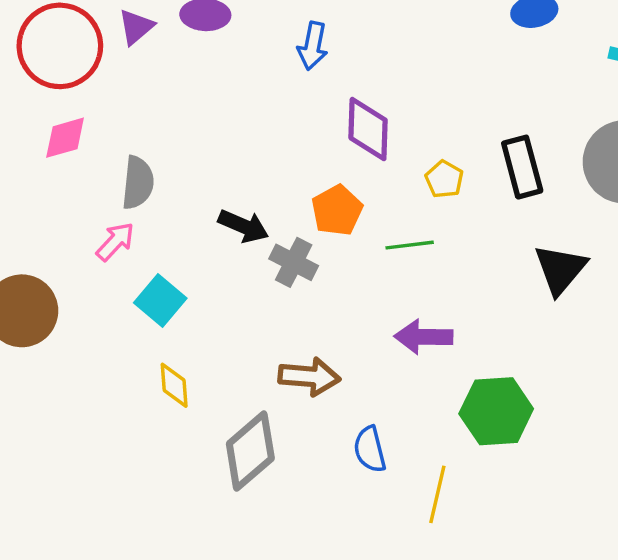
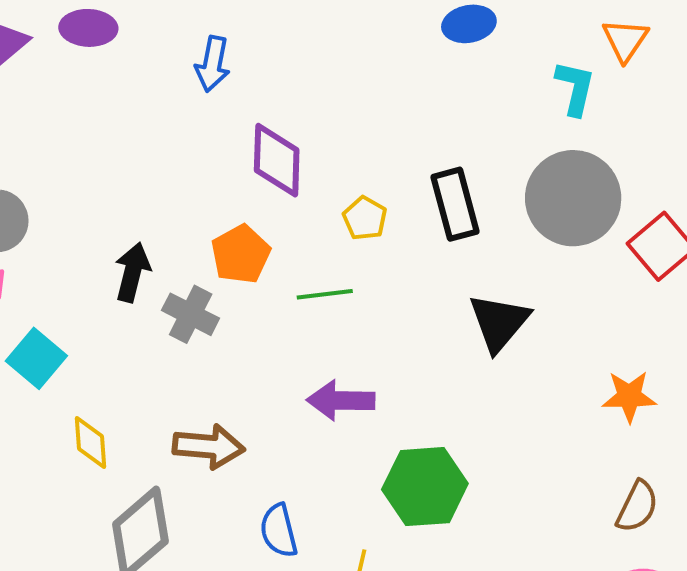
black arrow: (243, 226) -> (132, 272), turned -99
yellow diamond: (174, 385) -> (90, 443), moved

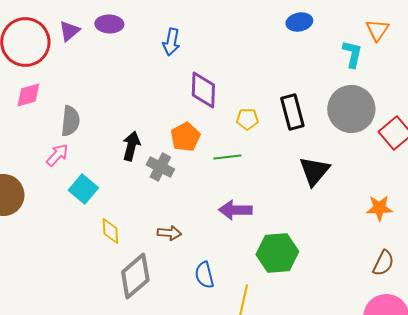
yellow pentagon: (365, 218) -> (247, 119), turned -30
brown arrow: (209, 447) -> (169, 233), size x0.7

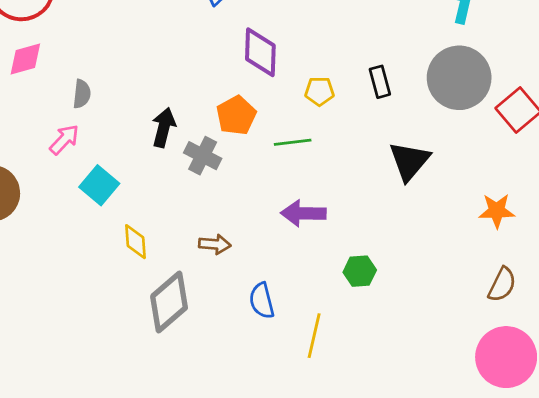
black rectangle: (292, 112) -> (380, 82), size x0.7
gray semicircle: (70, 121) -> (82, 94), size x0.7
green hexagon: (277, 253) -> (360, 271), size x0.6

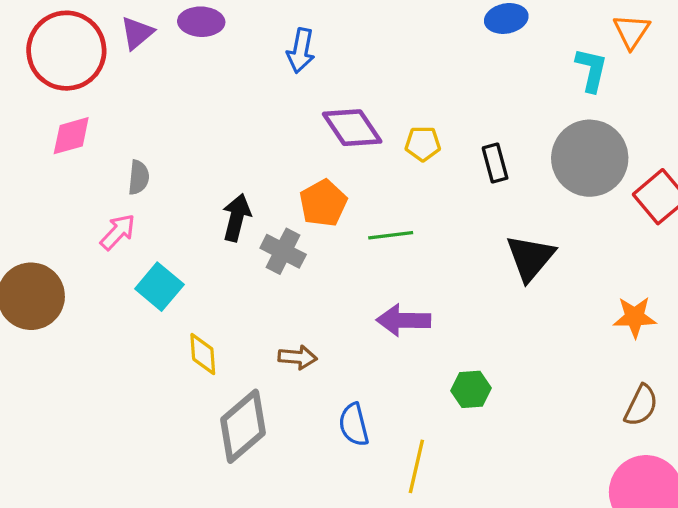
purple diamond: (260, 52) -> (352, 128), turned -36
yellow pentagon: (319, 91) -> (423, 144), moved

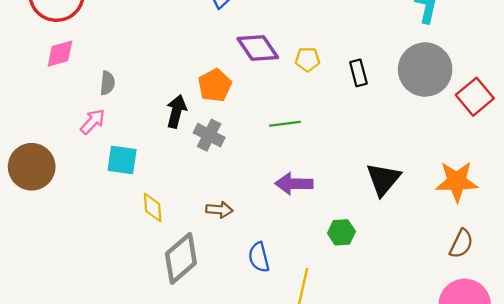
orange pentagon: (323, 203) -> (215, 85), moved
black triangle: (530, 258) -> (383, 179), moved
cyan square: (159, 287) -> (122, 160), turned -32
orange star: (635, 317) -> (457, 181), size x1.4

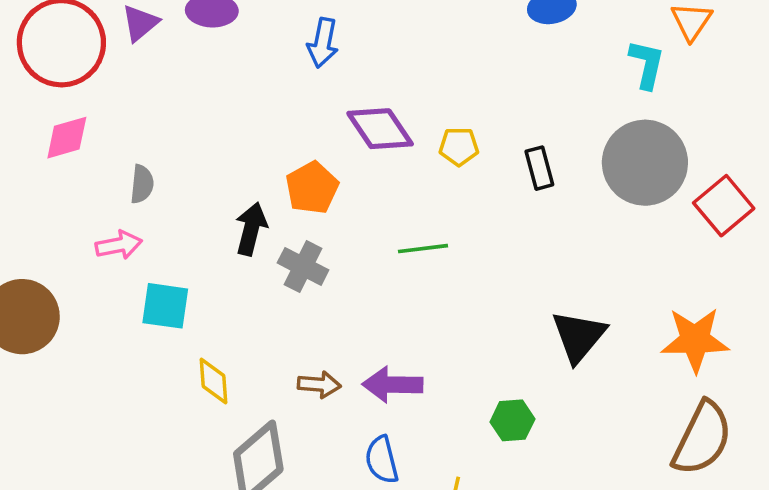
pink arrow: (93, 122) -> (119, 245), turned 36
purple arrow: (294, 184) -> (393, 385), moved
brown semicircle: (461, 244) -> (702, 438), size x1.6

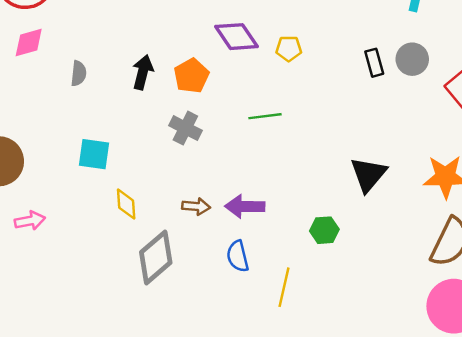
gray circle: (645, 163) -> (412, 59), size x0.6
black rectangle: (539, 168) -> (374, 63), moved
black arrow: (251, 229) -> (143, 72), moved
pink arrow: (119, 245) -> (30, 221), moved

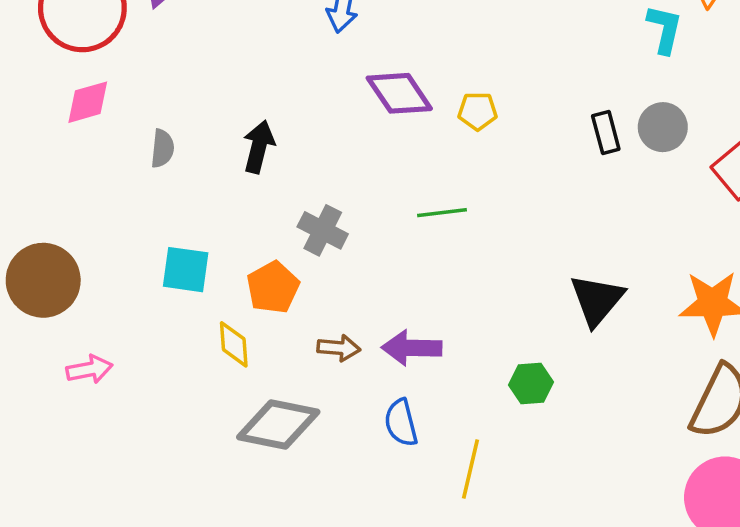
orange pentagon: (191, 76) -> (273, 287), moved
gray diamond: (156, 257) -> (278, 424), turned 52

